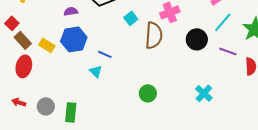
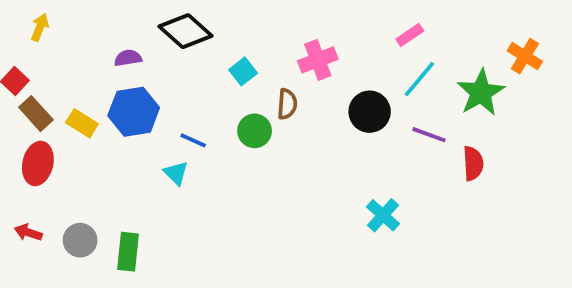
brown semicircle: (154, 35) -> (287, 104), size x0.6
green circle: (148, 93) -> (255, 131), moved

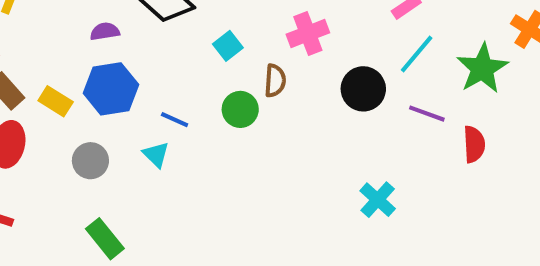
gray circle: (80, 240) -> (90, 161), moved
green rectangle: (128, 252) -> (105, 239), turned -45

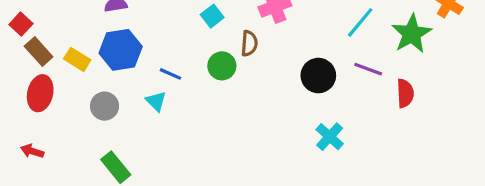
black circle: (363, 89) -> (318, 76), moved

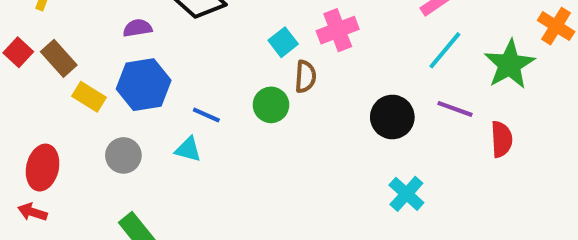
cyan square: (212, 16) -> (283, 42), moved
brown rectangle: (39, 51) -> (59, 58), moved
red ellipse: (40, 93) -> (43, 168), moved
cyan triangle: (156, 101) -> (188, 149), turned -30

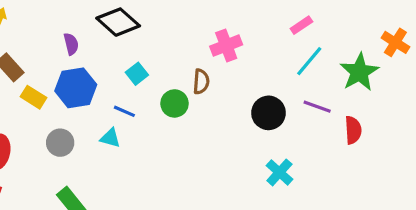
purple semicircle: (138, 28) -> (71, 44), turned 85
cyan square: (283, 42) -> (137, 74), moved

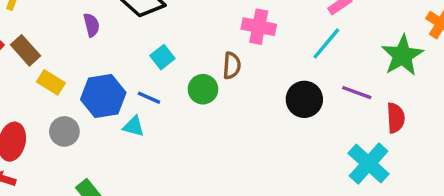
pink cross: (226, 46) -> (259, 27), turned 32
cyan line: (309, 61) -> (326, 44), moved
blue hexagon: (76, 88) -> (103, 96), moved
gray circle: (60, 143) -> (64, 131), moved
cyan cross: (279, 172) -> (369, 164), moved, size x1.4

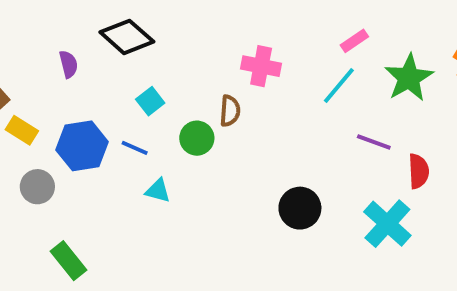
green star: (402, 55) -> (409, 78), moved
black circle: (304, 99) -> (300, 208), moved
cyan triangle: (134, 126) -> (158, 191), moved

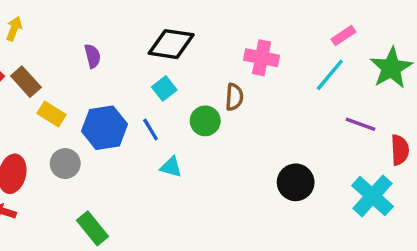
black diamond: (127, 37) -> (171, 44), moved, turned -33
blue line: (135, 148) -> (151, 129), turned 35

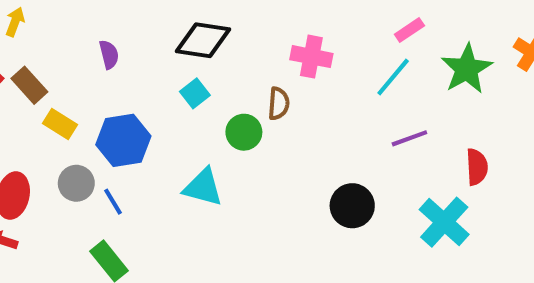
purple line: (361, 124) -> (409, 138), moved, turned -40
blue line: (151, 129) -> (113, 202), moved
cyan triangle: (171, 167) -> (203, 187), size x1.5

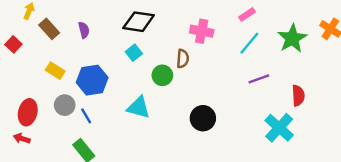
pink rectangle: (409, 30) -> (247, 15), moved
brown rectangle: (29, 85) -> (49, 29), moved
black circle: (352, 206) -> (203, 118), moved

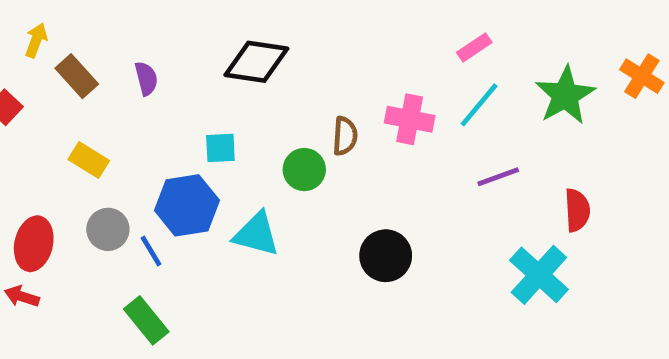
pink cross: (202, 31) -> (410, 119), moved
cyan square: (134, 53) -> (220, 148), moved, turned 35
blue hexagon: (92, 80) -> (187, 205), moved

